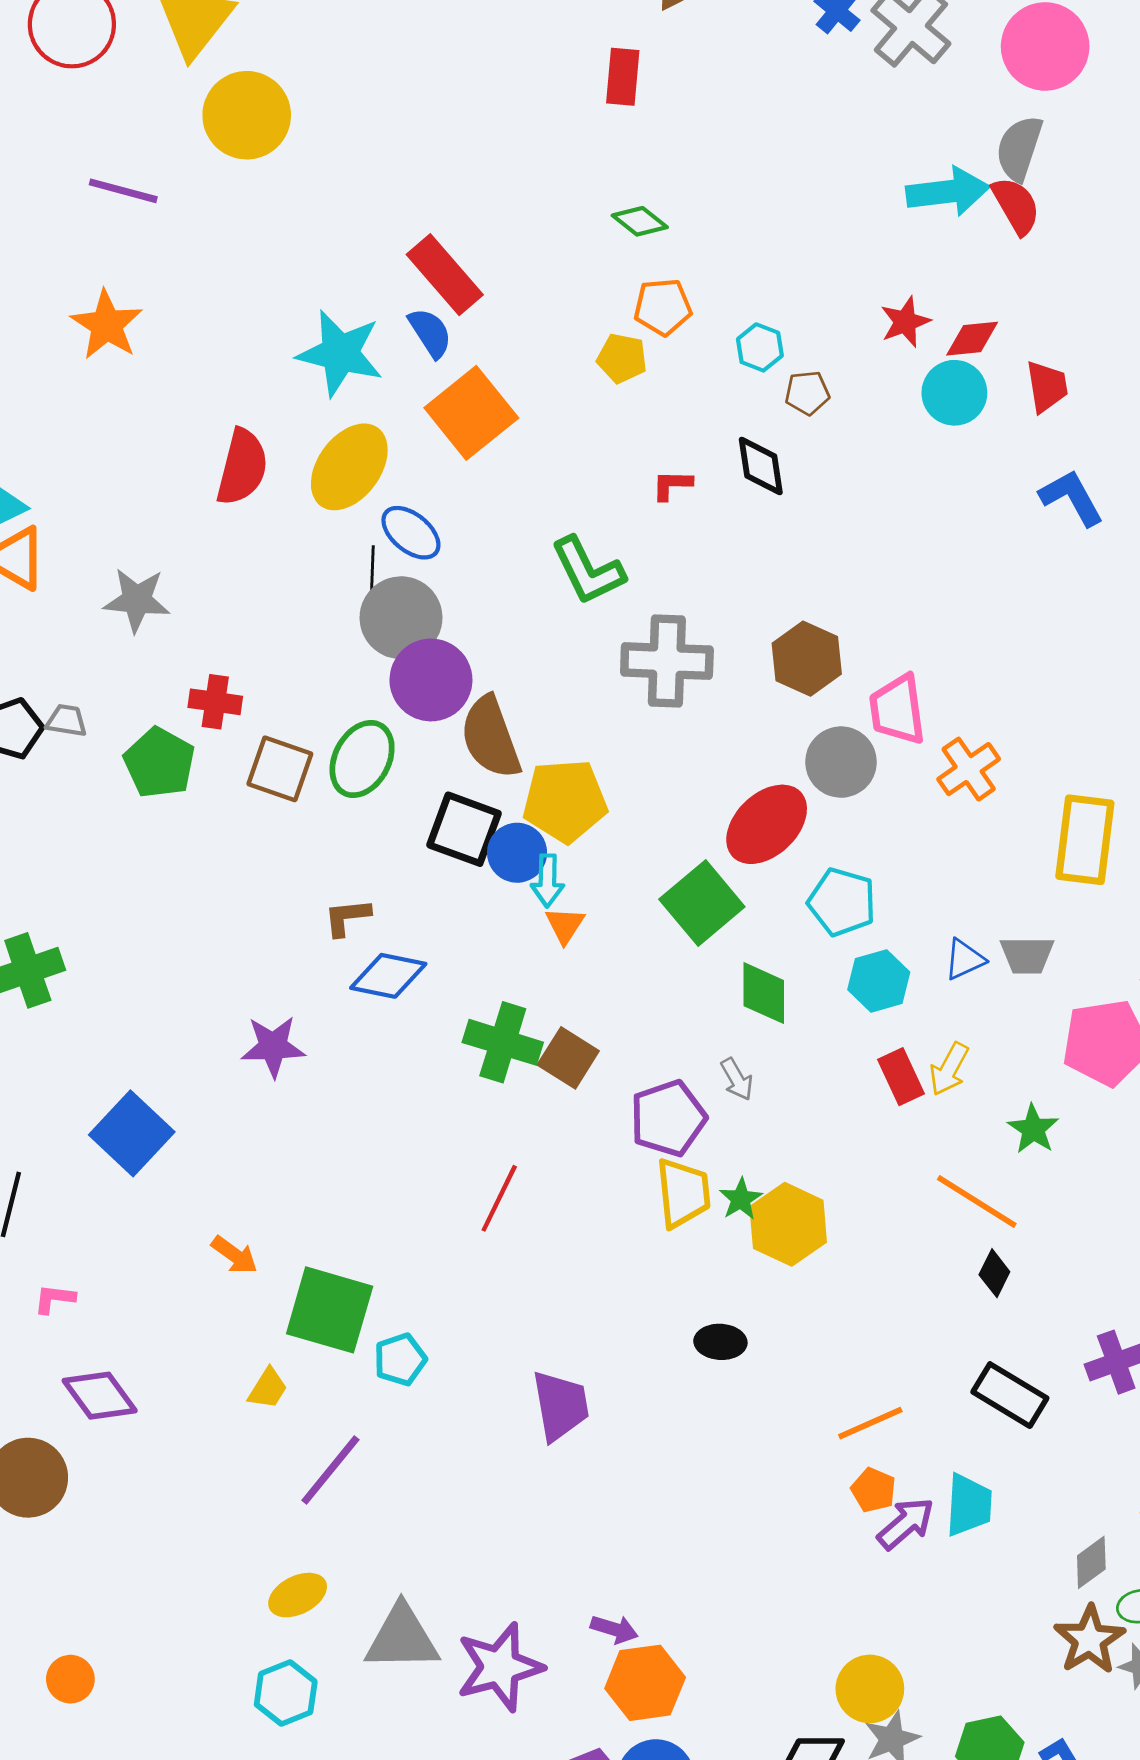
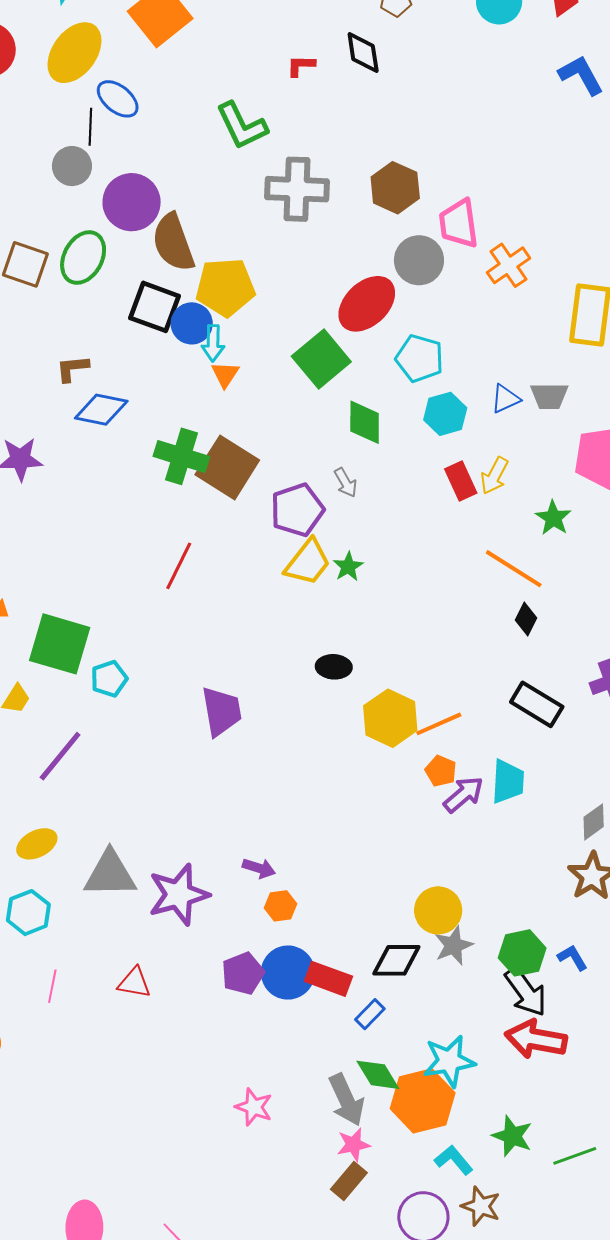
gray circle: (401, 618) -> (72, 166), moved, size x0.7
brown square: (568, 1058) -> (227, 467), size x1.5
yellow trapezoid: (683, 1193) -> (308, 562), turned 44
yellow hexagon: (788, 1224) -> (390, 718), moved
orange hexagon: (645, 1683) -> (280, 906), size x0.6

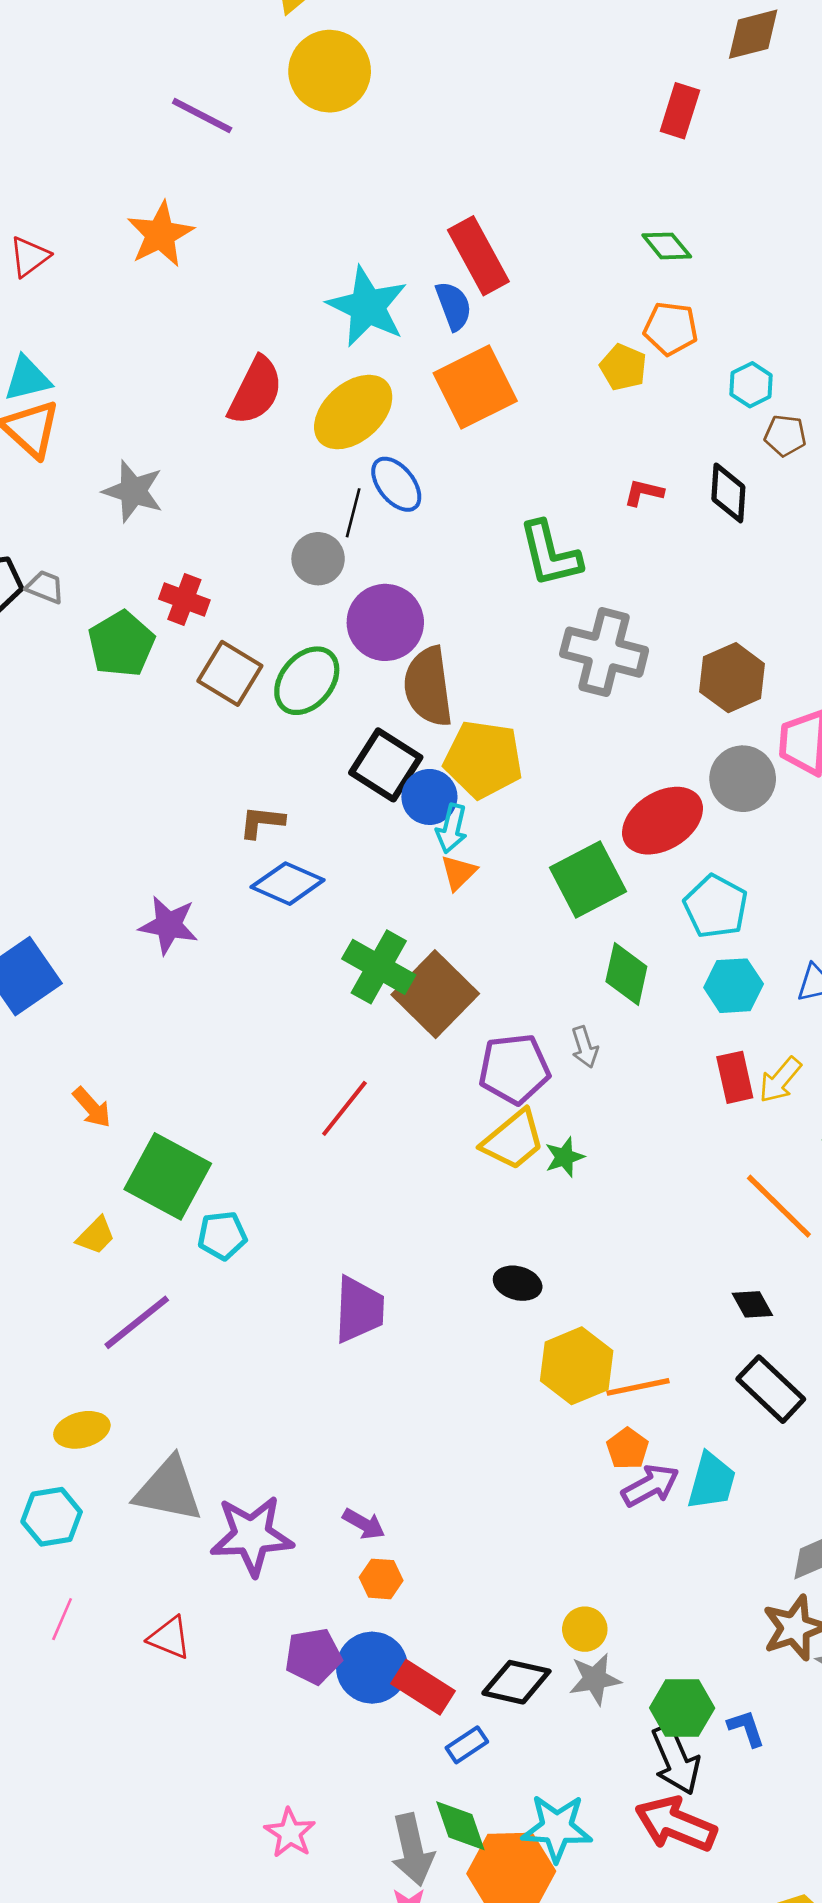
black diamond: (526, 619) -> (752, 1304), moved, turned -68
yellow circle: (438, 910) -> (585, 1629), size x0.7

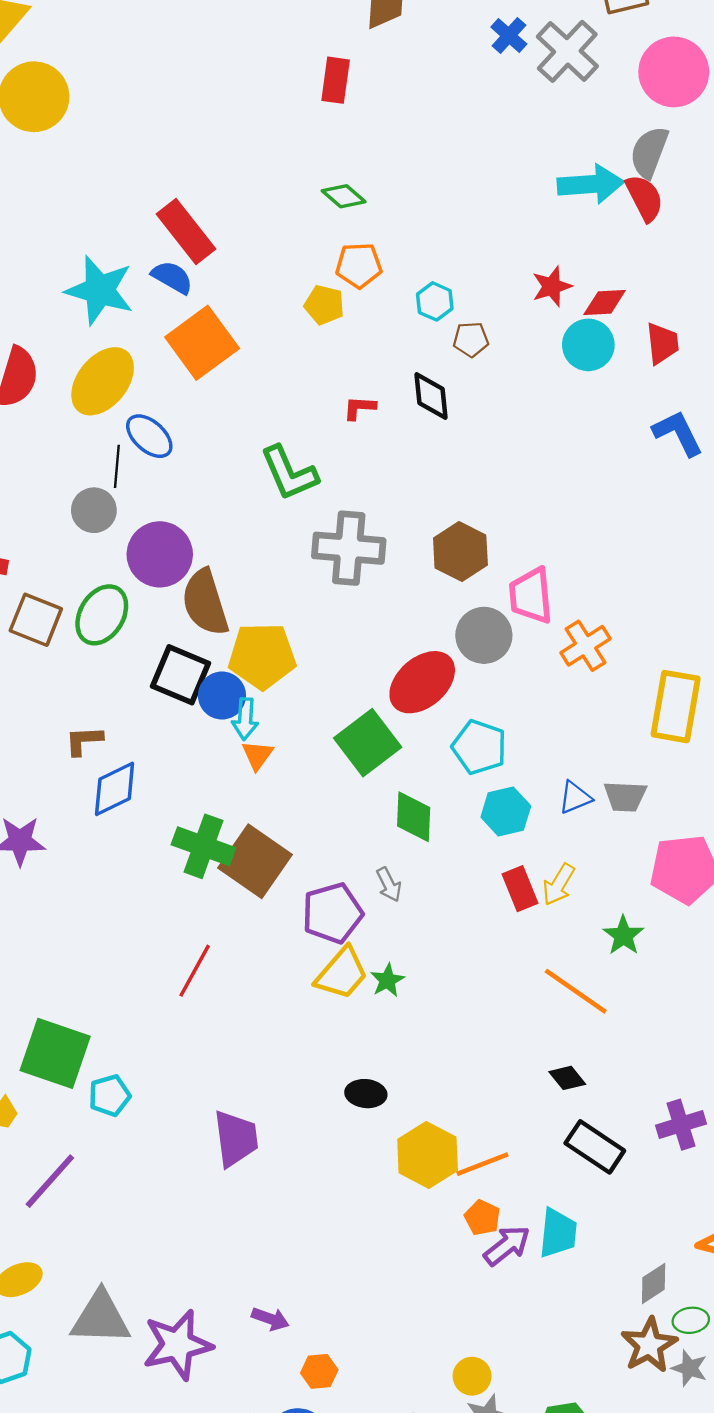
blue semicircle: (454, 306) -> (172, 277), turned -30
blue diamond: (288, 884) -> (115, 789), turned -40
orange hexagon: (381, 1579) -> (319, 1371), moved

